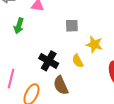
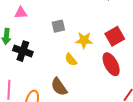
black cross: (49, 61) -> (23, 51), moved

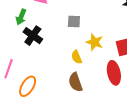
brown semicircle: (59, 87) -> (75, 82), moved

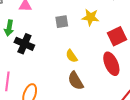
yellow star: (95, 42) -> (90, 17), moved

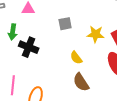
yellow star: (90, 17) -> (96, 34), moved

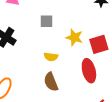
yellow semicircle: (76, 58) -> (51, 57), turned -56

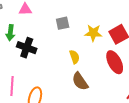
yellow semicircle: (51, 57) -> (74, 57), turned -104

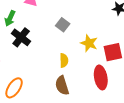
gray square: (63, 23) -> (63, 25), turned 32

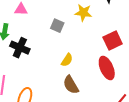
yellow star: (89, 43) -> (83, 13), moved
yellow semicircle: (64, 60) -> (67, 60), turned 48

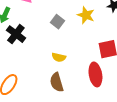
yellow semicircle: (67, 60) -> (59, 57), turned 56

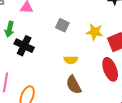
yellow star: (86, 15) -> (95, 32), moved

